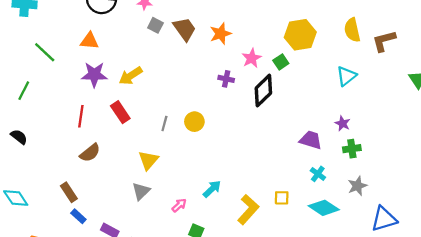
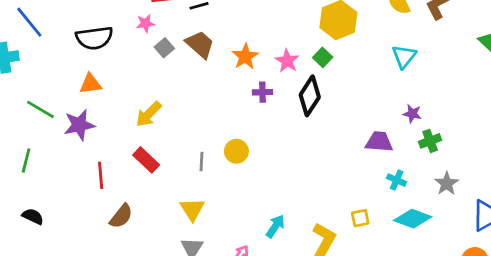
gray square: (155, 25) -> (164, 48), turned 35
orange star: (221, 34) -> (245, 57), moved
purple star: (94, 75) -> (79, 125), moved

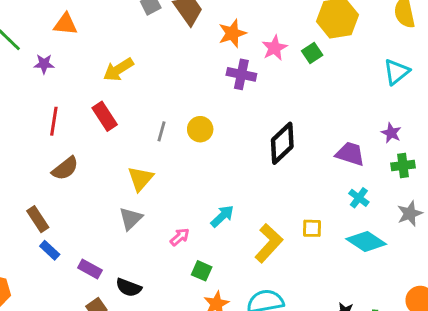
purple cross: (262, 92) -> (241, 74), size x1.4
black diamond: (310, 96) -> (282, 143), moved
purple star: (79, 125) -> (44, 64), size x0.6

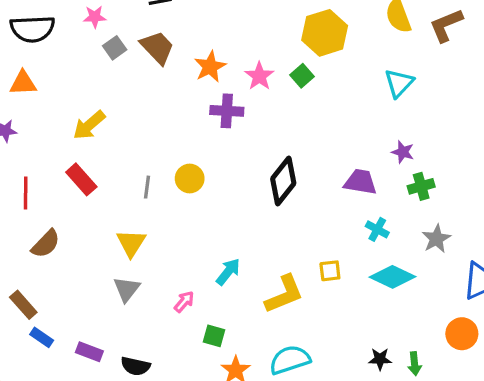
yellow L-shape: (269, 243) -> (284, 294), turned 33

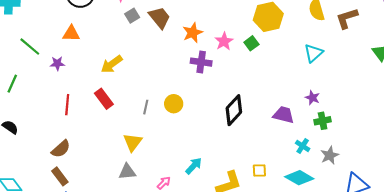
cyan cross: (377, 229) -> (303, 146), moved
brown semicircle: (46, 244) -> (61, 149), moved
gray triangle: (127, 289) -> (127, 172), turned 42

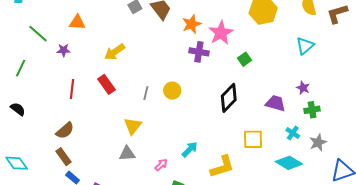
pink star: (224, 41) -> (221, 33), size x1.4
green square: (251, 43) -> (244, 59), moved
yellow square: (259, 171) -> (253, 139), moved, size x1.5

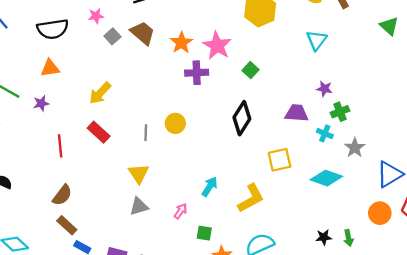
cyan cross: (293, 133) -> (325, 133), moved

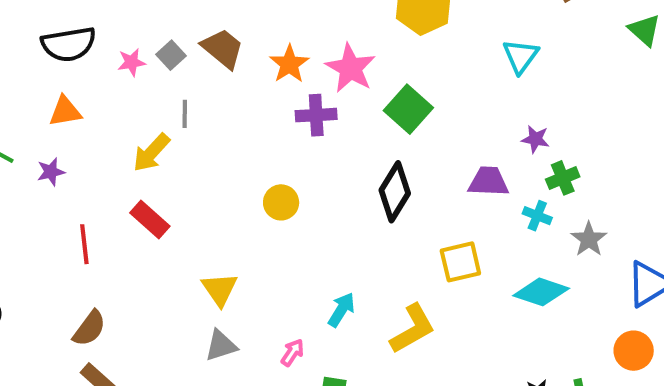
pink star: (96, 16) -> (132, 62), moved
green square: (250, 70) -> (408, 109), size x1.6
gray line: (146, 133) -> (185, 114), moved

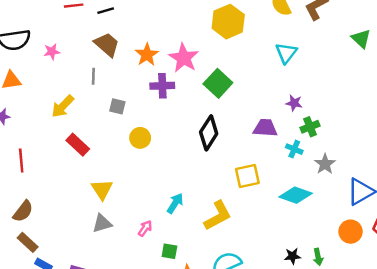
gray square: (171, 55) -> (117, 106), moved, turned -35
gray line: (185, 114) -> (93, 76), moved
red rectangle: (150, 219) -> (78, 145), moved

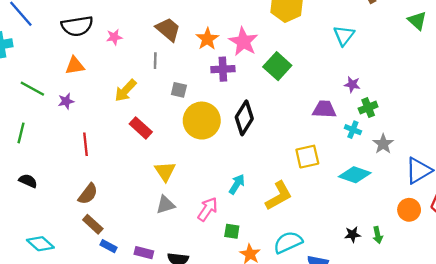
black diamond: (209, 133) -> (244, 118), moved
yellow circle: (140, 138) -> (202, 121), size x1.8
pink arrow: (145, 228) -> (208, 209), size x1.5

